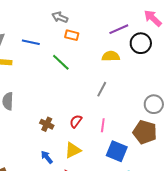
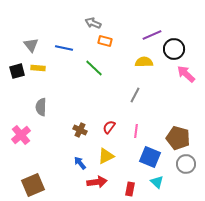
pink arrow: (153, 18) -> (186, 74), moved
gray circle: (154, 104) -> (186, 164), moved

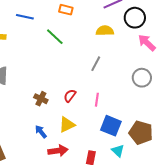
brown pentagon: (178, 138) -> (141, 133), moved
gray circle: (186, 164) -> (142, 78), moved

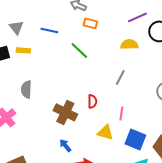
red semicircle: (70, 96) -> (92, 101), moved, turned 144
brown cross: (41, 99) -> (65, 112), size x1.6
yellow triangle: (67, 125) -> (105, 132), moved, turned 42

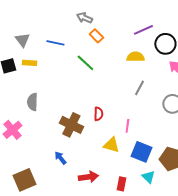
orange rectangle: (90, 23) -> (96, 36), turned 32
gray line: (120, 77) -> (139, 88), moved
blue arrow: (65, 145) -> (60, 158), moved

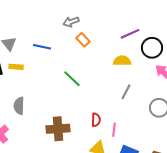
gray arrow: (84, 18) -> (71, 22), turned -42
green line: (85, 63) -> (72, 79), moved
red semicircle: (98, 114) -> (96, 120), moved
brown cross: (71, 125) -> (58, 129), turned -30

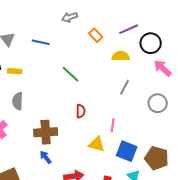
orange rectangle: (83, 40) -> (96, 35), moved
yellow rectangle: (16, 67) -> (15, 71), moved
red semicircle: (96, 120) -> (81, 111), moved
brown cross: (58, 129) -> (46, 132), moved

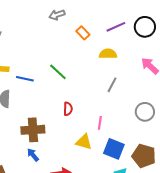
blue line: (41, 42) -> (25, 79), moved
black circle: (151, 43) -> (145, 27), moved
gray circle: (158, 103) -> (145, 112), moved

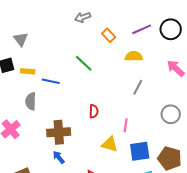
green line: (58, 72) -> (84, 63), moved
blue square: (114, 149) -> (140, 151), turned -30

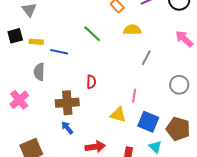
yellow semicircle: (134, 56) -> (132, 30), moved
red semicircle: (94, 111) -> (91, 82), moved
blue square: (140, 151) -> (148, 122), turned 30

